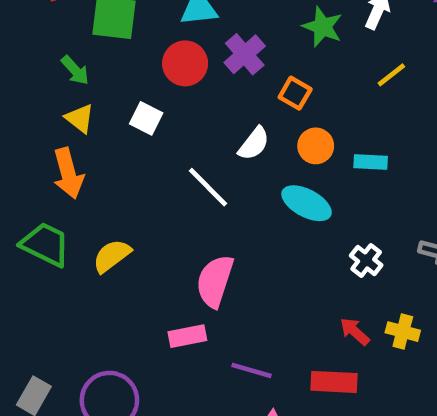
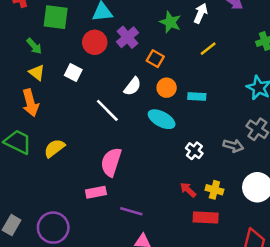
red rectangle: (334, 382) -> (206, 218), moved

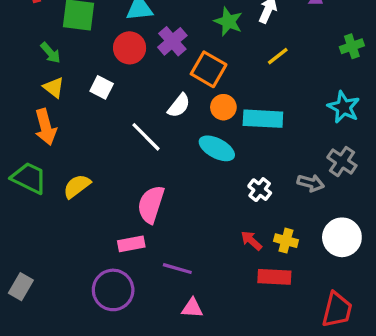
orange square: (155, 59) -> (209, 69), size x1.5
cyan rectangle: (197, 97) -> (263, 119), size x1.6
purple circle: (53, 228) -> (113, 290), moved

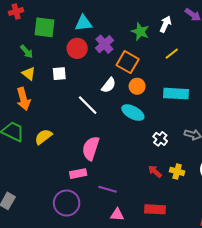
white square: (102, 87) -> (59, 74), turned -32
cyan rectangle: (263, 119) -> (176, 94), moved
red rectangle: (274, 277) -> (155, 209), moved

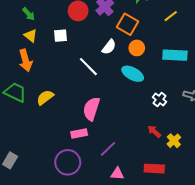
yellow cross: (177, 171) -> (174, 141), moved, turned 32
purple line: (108, 189) -> (108, 149), turned -60

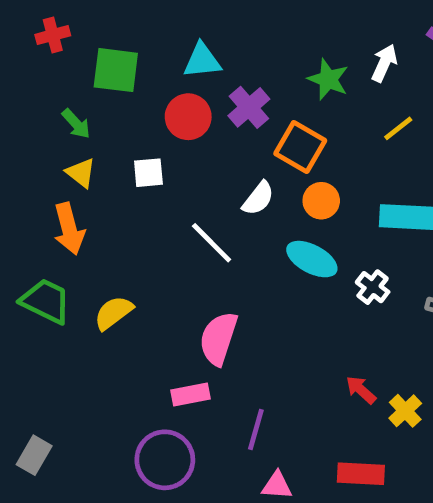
white cross: (159, 99) -> (373, 287), moved
purple line: (108, 149) -> (256, 429), turned -30

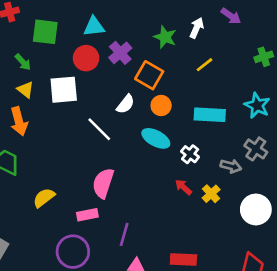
white square: (148, 173) -> (64, 90), size x1.6
yellow semicircle: (113, 313) -> (44, 198), moved
red arrow: (361, 390) -> (183, 187), moved
yellow cross: (405, 411) -> (211, 194), moved

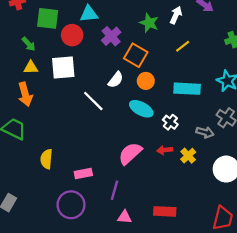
red circle: (86, 58) -> (72, 35), moved
yellow triangle: (25, 90) -> (31, 67), turned -40
pink semicircle: (103, 183) -> (130, 153), moved, turned 30
red arrow: (183, 187) -> (165, 150), turned -48
yellow semicircle: (44, 198) -> (46, 159), turned -48

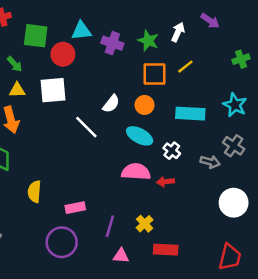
purple cross: (111, 36) -> (112, 43), moved, turned -30
orange square: (136, 55) -> (154, 74), moved, turned -30
pink semicircle: (130, 153) -> (136, 172), moved, turned 45
yellow cross: (188, 156) -> (145, 224), moved

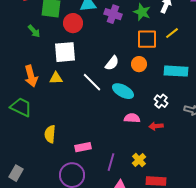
yellow triangle: (17, 90) -> (56, 78), moved
cyan ellipse: (140, 136) -> (123, 91), moved
pink semicircle: (136, 172) -> (132, 118), size x0.7

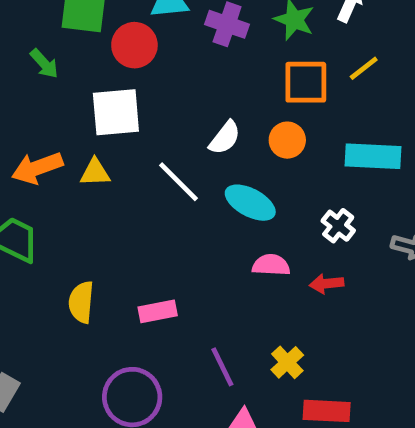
orange arrow: (31, 76) -> (37, 168), turned 85
pink rectangle: (83, 147) -> (158, 311), moved
purple line: (111, 162) -> (222, 367), turned -42

